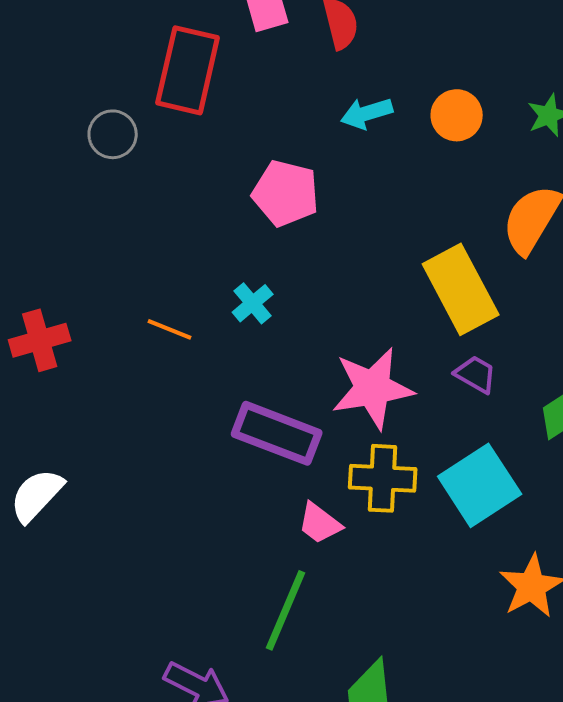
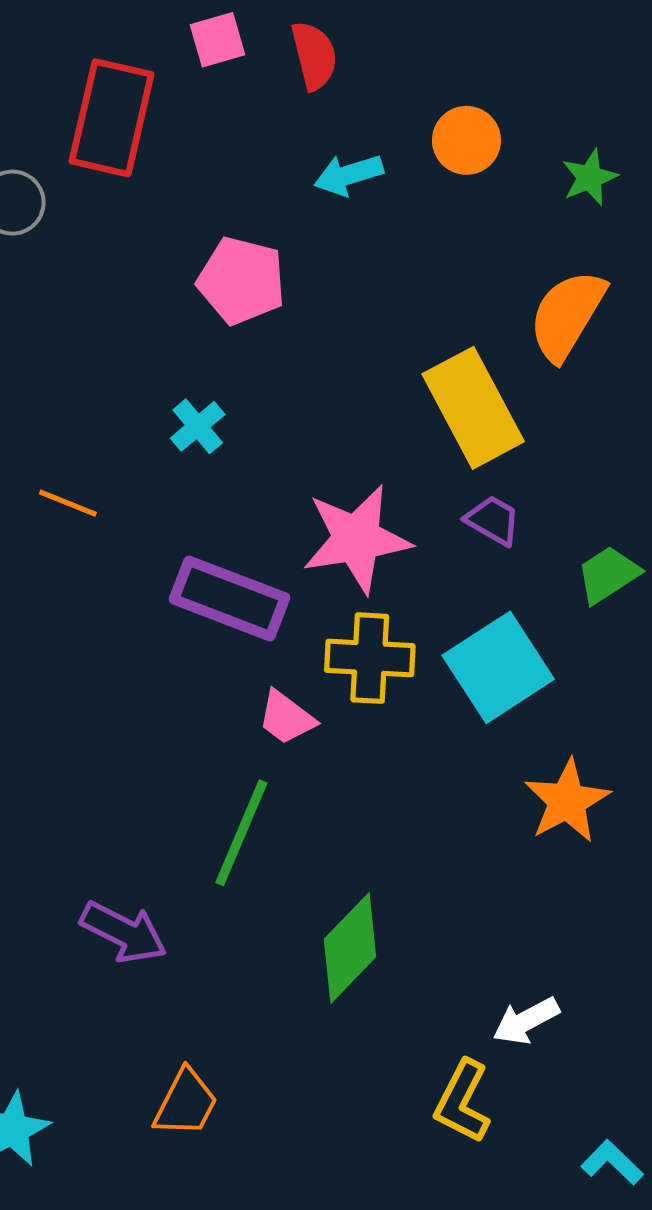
orange circle: (457, 115) -> (466, 140), moved
orange line: (170, 329) -> (68, 503), moved

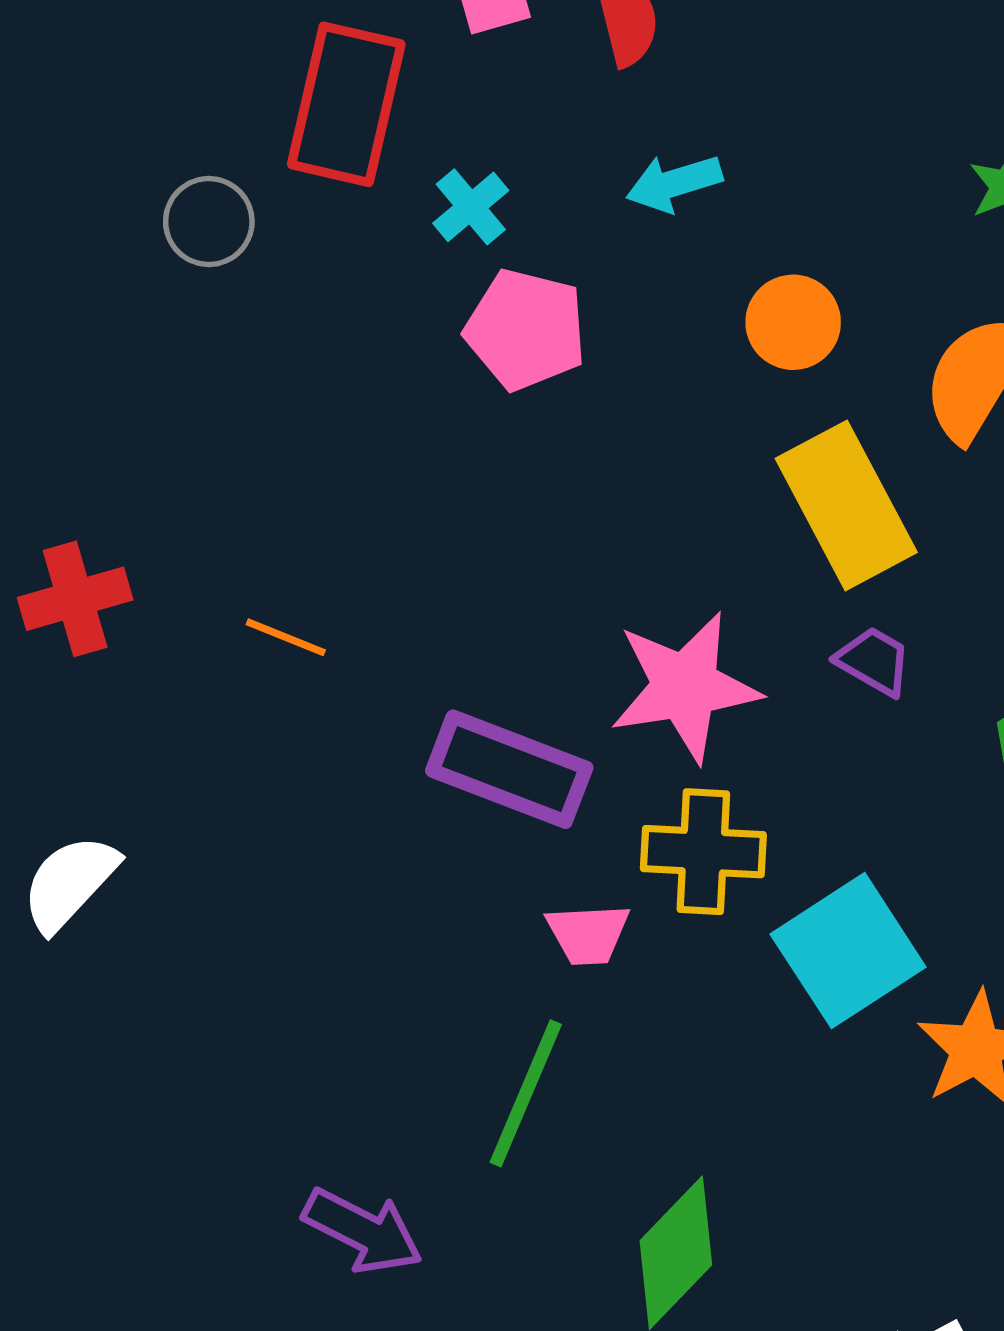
orange circle: (466, 140) -> (793, 322), moved
cyan cross: (198, 426) -> (471, 207), moved
cyan square: (498, 667) -> (848, 951), moved
pink trapezoid: (286, 718) -> (588, 934), turned -40

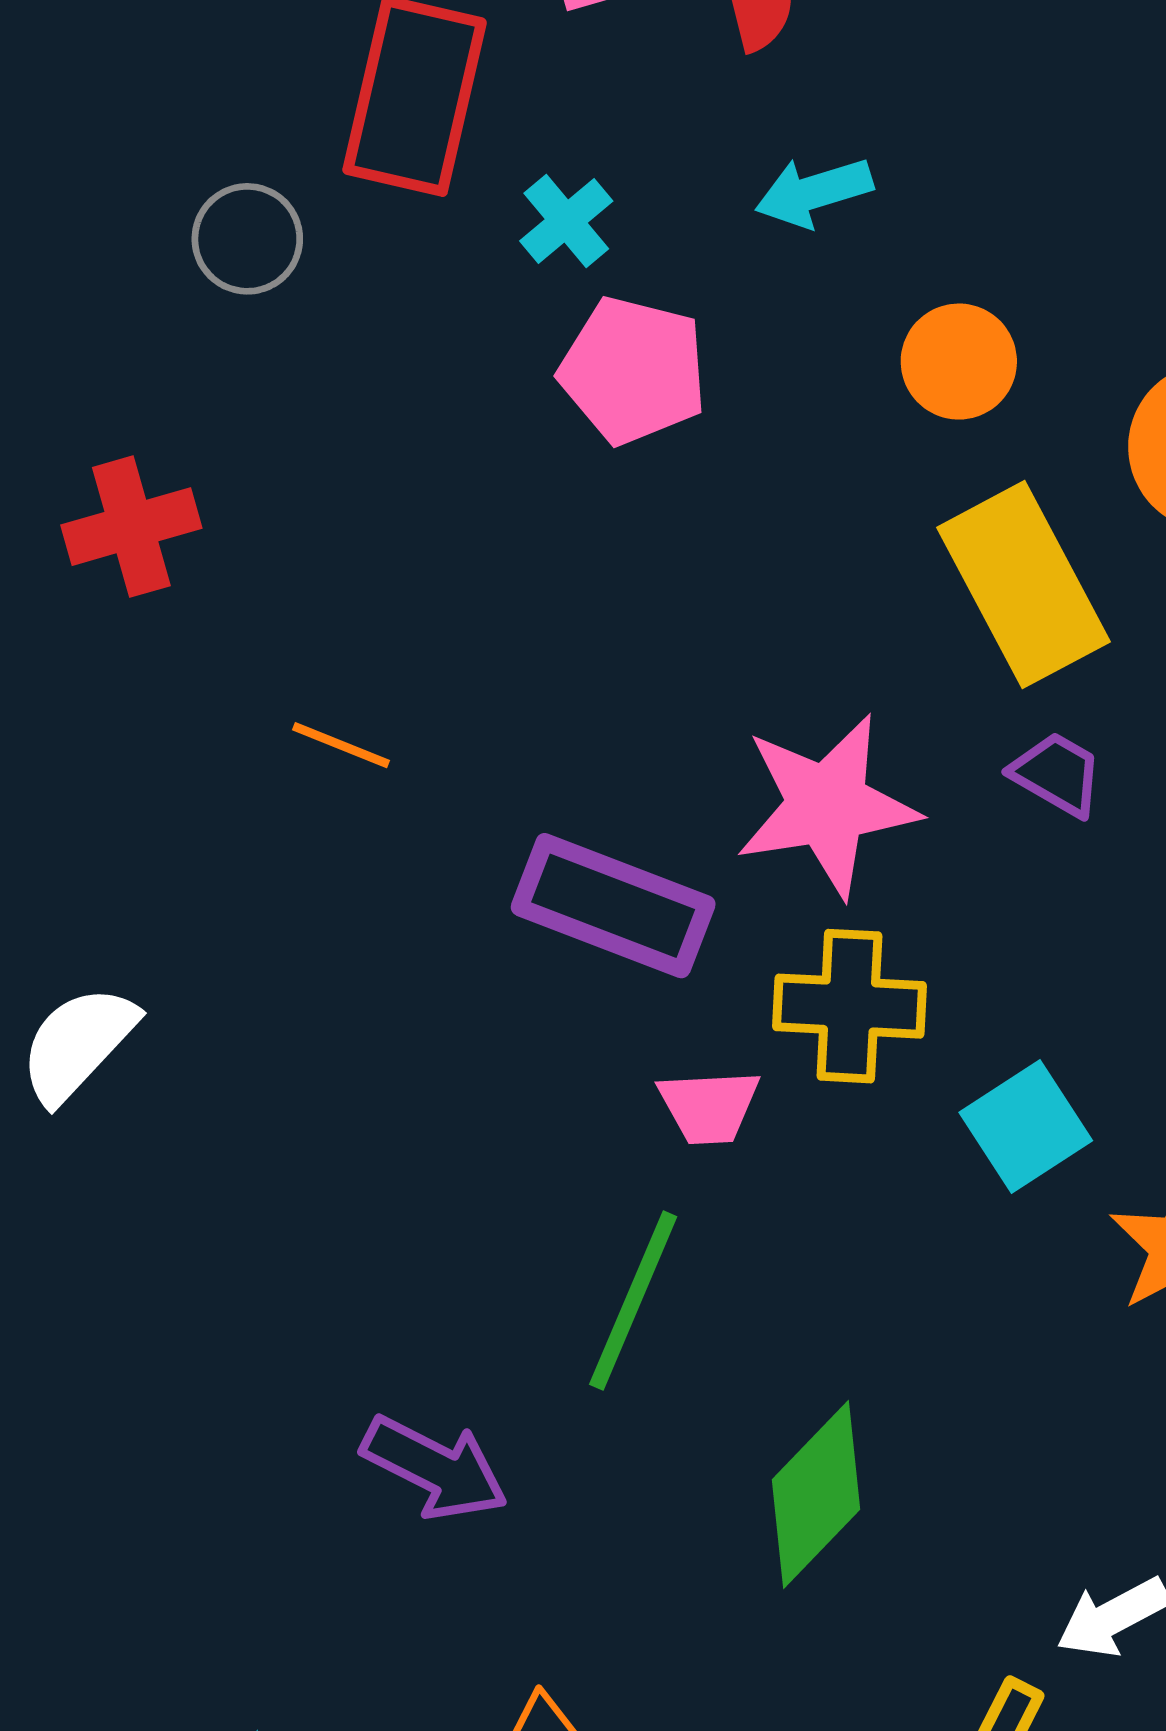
red cross: (75, 599) -> (131, 527), moved
cyan square: (848, 951) -> (1026, 1127), size x0.7

